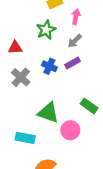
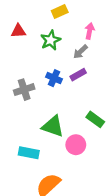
pink arrow: (76, 17) -> (90, 31), moved
red triangle: (15, 48) -> (18, 31), moved
gray cross: (21, 77) -> (24, 90), turned 30

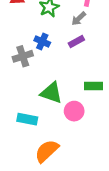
blue cross: (54, 78) -> (42, 41), moved
green rectangle: (95, 119) -> (94, 86), turned -36

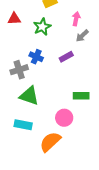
gray arrow: (79, 19) -> (82, 36), moved
green triangle: (51, 93) -> (29, 96), moved
orange semicircle: (47, 151) -> (50, 142), moved

